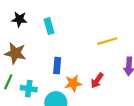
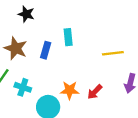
cyan rectangle: (49, 26) -> (68, 37), moved
blue rectangle: (57, 66) -> (46, 50), moved

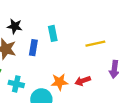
black star: (26, 14) -> (15, 26), moved
red arrow: (95, 92) -> (83, 81), turned 32

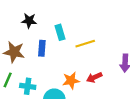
black star: (15, 26) -> (29, 21), moved
yellow line: (95, 44) -> (85, 44), moved

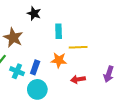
blue rectangle: (42, 48) -> (35, 67), moved
orange star: (71, 81) -> (59, 60), moved

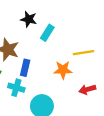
cyan rectangle: (59, 31) -> (47, 33), moved, turned 40
blue rectangle: (35, 67) -> (25, 68), moved

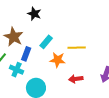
cyan rectangle: (47, 33) -> (46, 42), moved

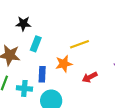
cyan rectangle: (46, 42) -> (36, 44), moved
blue rectangle: (26, 54) -> (42, 74), moved

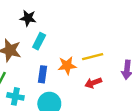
yellow line: (79, 44) -> (93, 57), moved
cyan cross: (24, 88) -> (15, 96), moved

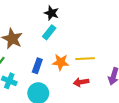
black star: (28, 18) -> (51, 13), moved
cyan rectangle: (39, 41) -> (49, 32), moved

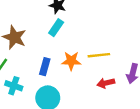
red arrow: (81, 82) -> (106, 83), moved

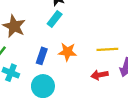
yellow line: (99, 55) -> (107, 49), moved

